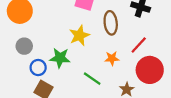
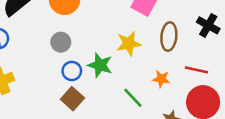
red line: (139, 45) -> (196, 70), turned 48

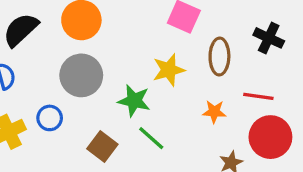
gray circle: (61, 42) -> (81, 75), size x1.6
blue circle: (72, 71) -> (50, 118), moved
green line: (133, 98) -> (151, 138), moved

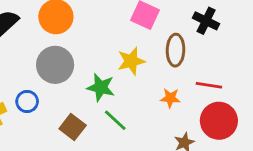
black cross: (269, 38) -> (206, 21), moved

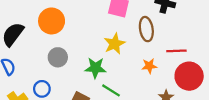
gray circle: (55, 65) -> (58, 57), size x0.7

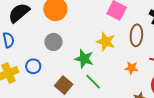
yellow star: (115, 44) -> (106, 42), turned 30

